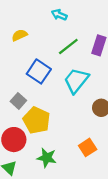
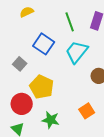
green line: (68, 47) -> (70, 22), turned -72
gray square: (18, 101) -> (20, 64), moved

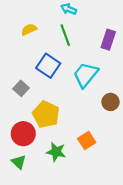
green line: (70, 22) -> (65, 35), moved
orange square: (87, 111) -> (87, 140), moved

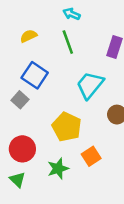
blue square: (48, 66) -> (35, 75), moved
yellow pentagon: (46, 114) -> (67, 127), moved
green star: (56, 152) -> (58, 169), turned -30

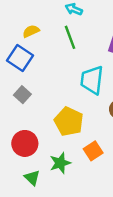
blue square: (35, 75) -> (20, 58), moved
cyan trapezoid: (90, 85) -> (92, 80), turned -32
green triangle: (17, 180) -> (32, 178), moved

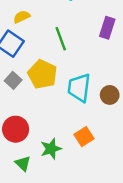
green line: (70, 37) -> (61, 39), moved
cyan trapezoid: (92, 80) -> (79, 88), moved
yellow pentagon: (69, 122) -> (42, 74), moved

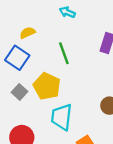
cyan trapezoid: (79, 88) -> (62, 117), moved

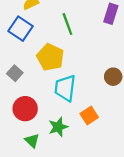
gray square: (19, 92) -> (15, 73), moved

